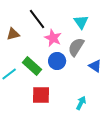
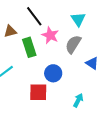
blue circle: (57, 61) -> (53, 73), moved
green rectangle: (32, 66) -> (29, 47), moved, turned 30

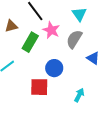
green rectangle: (29, 47) -> (30, 42), turned 48

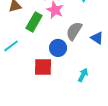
gray semicircle: (74, 39) -> (74, 31), moved

